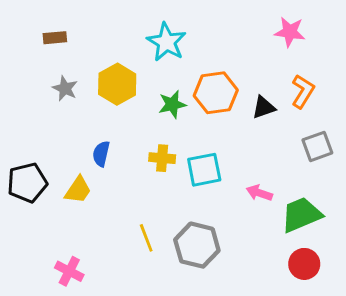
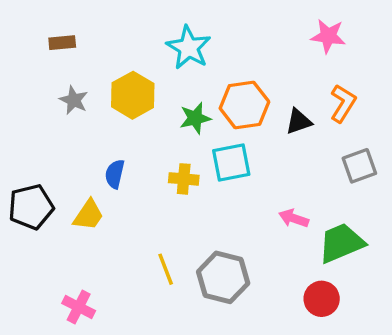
cyan square: (204, 170) -> (231, 162), moved
red circle: (304, 264) -> (322, 299), moved

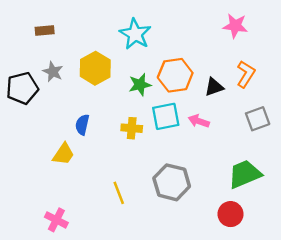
black pentagon: (31, 207) -> (22, 88), moved
pink arrow: (294, 218) -> (199, 121), moved
gray hexagon: (223, 277) -> (172, 182), moved

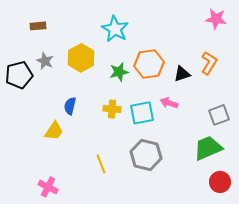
pink star: (235, 26) -> (216, 19), moved
cyan square: (166, 116) -> (142, 113), moved
gray square: (258, 119) -> (219, 115), moved
red circle: (231, 214) -> (220, 182), moved

